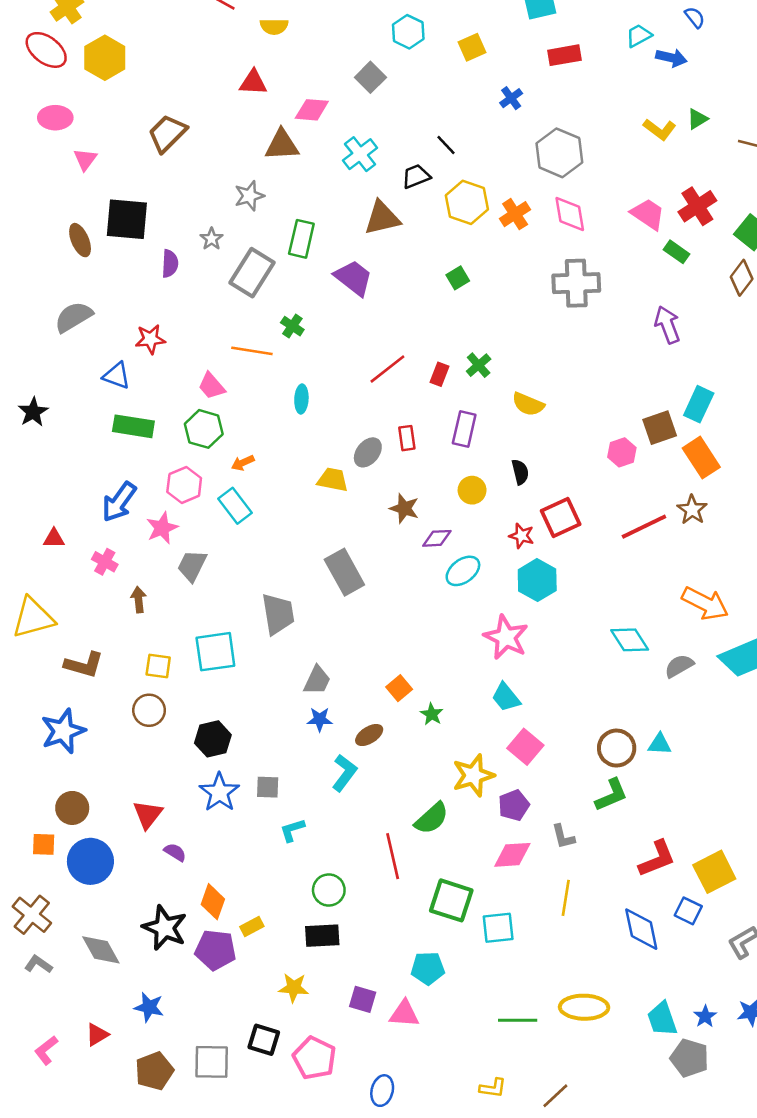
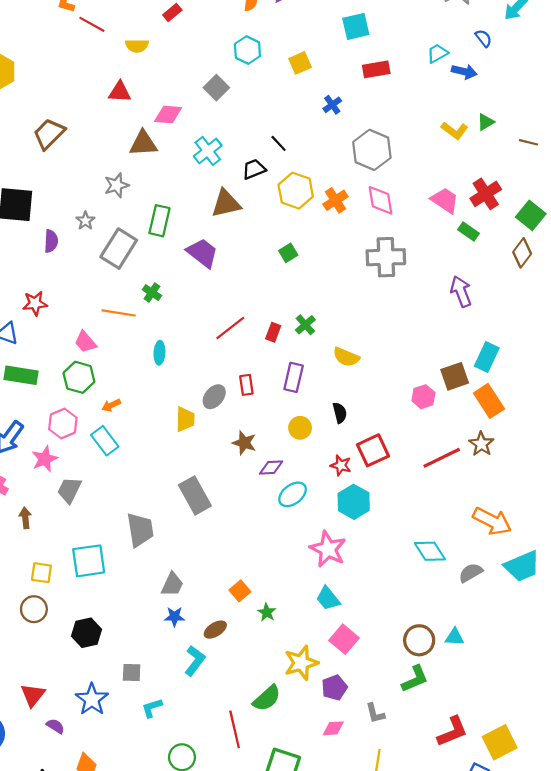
yellow trapezoid: (333, 480) -> (185, 419), turned 80
blue star: (219, 792) -> (92, 699), moved
pink diamond: (512, 855) -> (333, 728), size x0.7

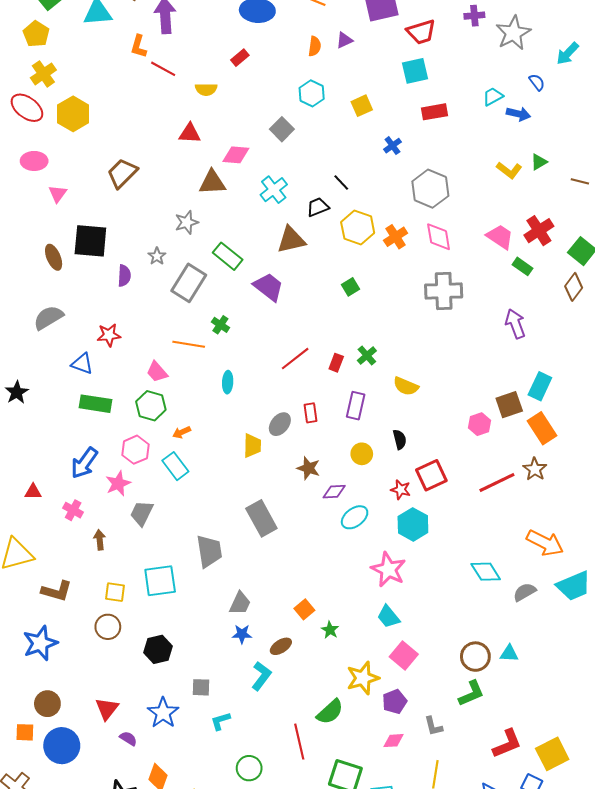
green rectangle: (159, 221) -> (228, 256), turned -64

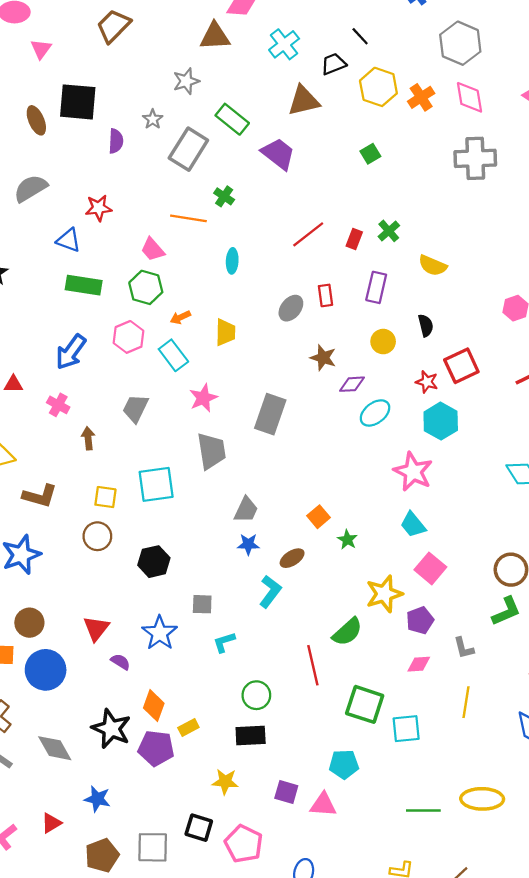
yellow trapezoid: (252, 446) -> (225, 332), moved
pink star: (118, 484) -> (203, 398), moved
gray rectangle: (261, 518) -> (270, 414), turned 48

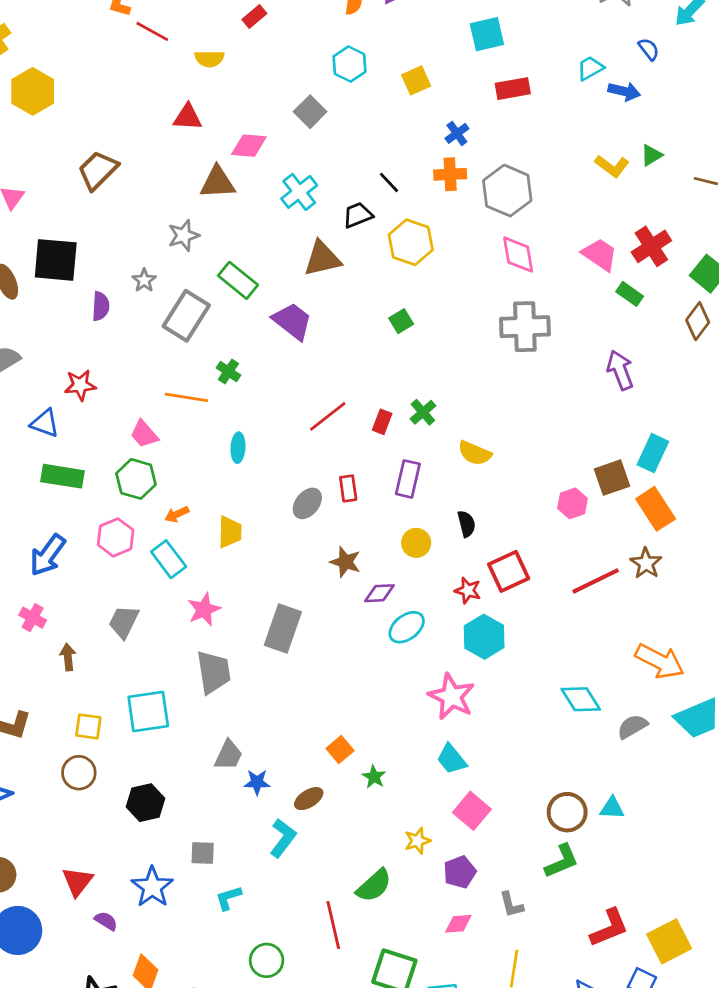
orange cross: (421, 97) -> (450, 174), moved, turned 30
gray trapezoid: (246, 510) -> (228, 755), moved
yellow star: (384, 594) -> (418, 841), size x0.6

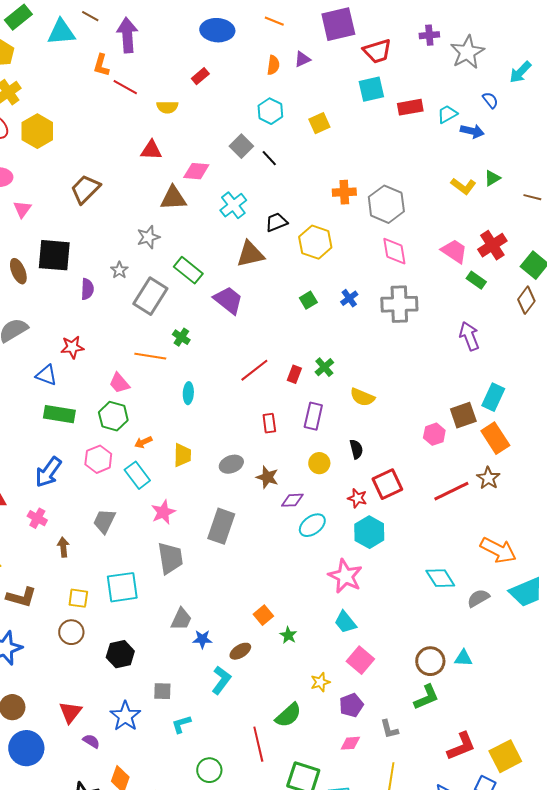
red rectangle: (513, 89) -> (410, 107), moved
blue cross: (457, 133) -> (349, 298), moved
black line: (389, 182) -> (269, 158), moved
gray ellipse: (307, 503) -> (231, 464), moved, turned 30

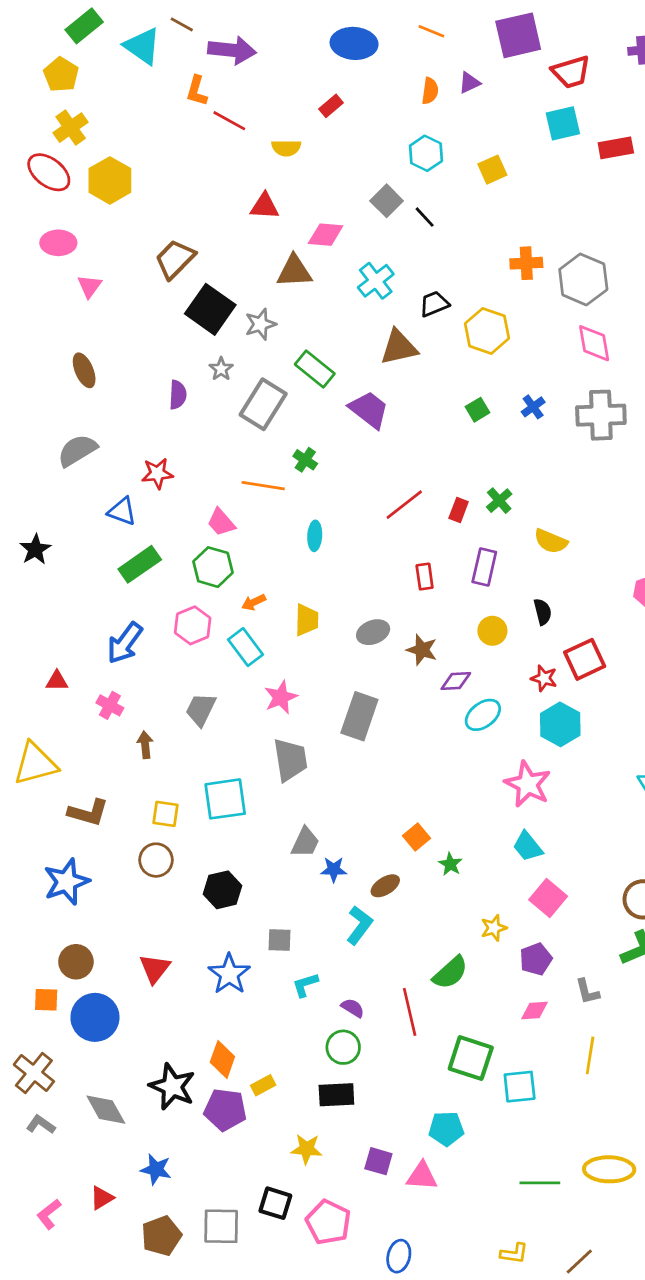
cyan triangle: (61, 32) -> (142, 46), turned 40
purple arrow: (127, 35) -> (232, 50), turned 100
black square: (54, 255) -> (210, 309), moved, turned 30
green rectangle: (59, 414) -> (140, 564), turned -44
purple semicircle: (91, 741) -> (353, 1008), moved

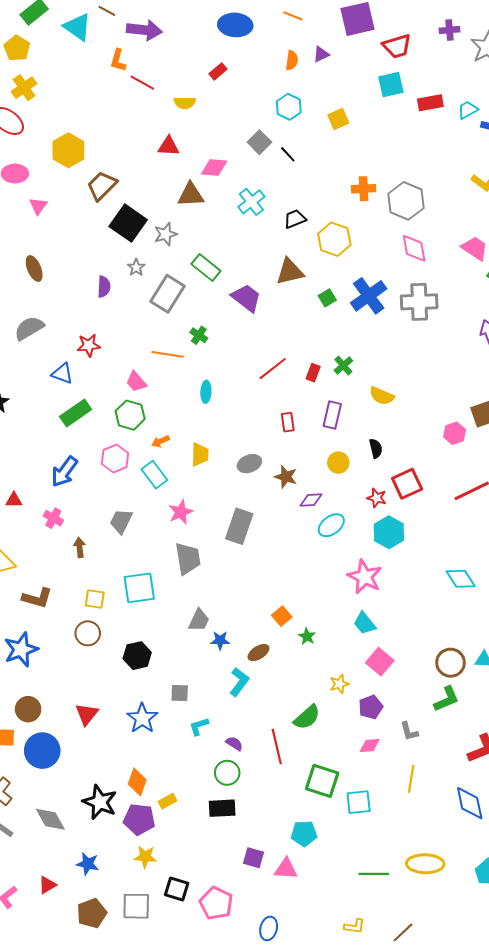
yellow hexagon: (110, 180) -> (68, 150), moved
brown triangle: (399, 347) -> (290, 272), moved
blue cross: (533, 407) -> (369, 296), size x2.0
yellow star: (307, 1149) -> (145, 857), moved

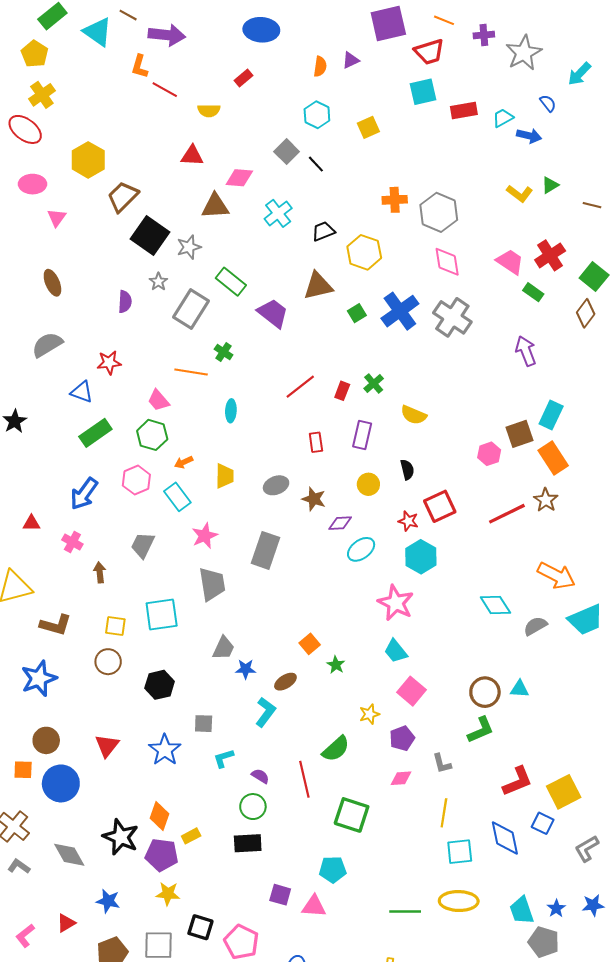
orange line: (293, 16) -> (444, 20), moved
gray cross: (419, 302) -> (452, 317), turned 36
cyan square: (359, 802) -> (460, 852), moved

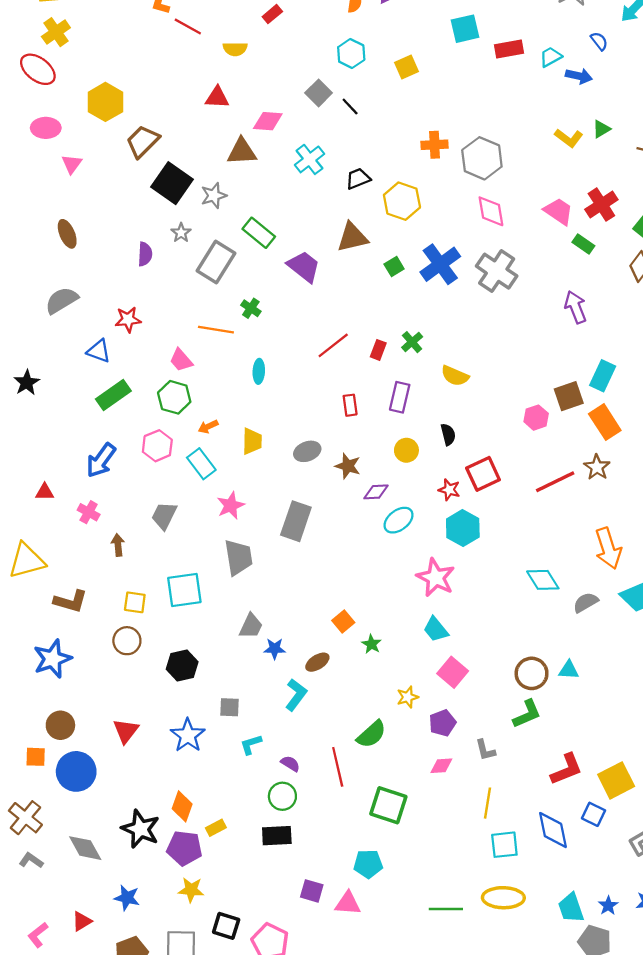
orange arrow: (556, 576) -> (608, 548), turned 45

